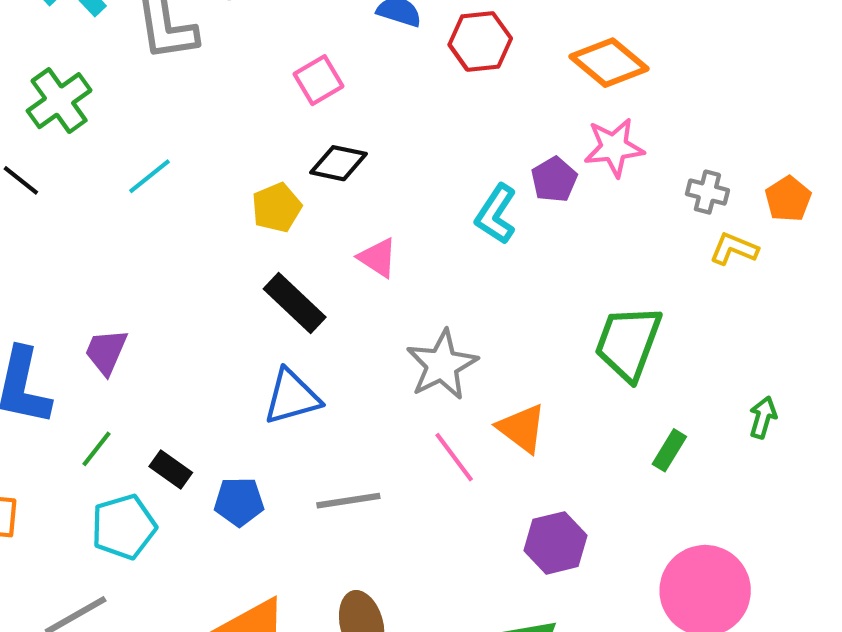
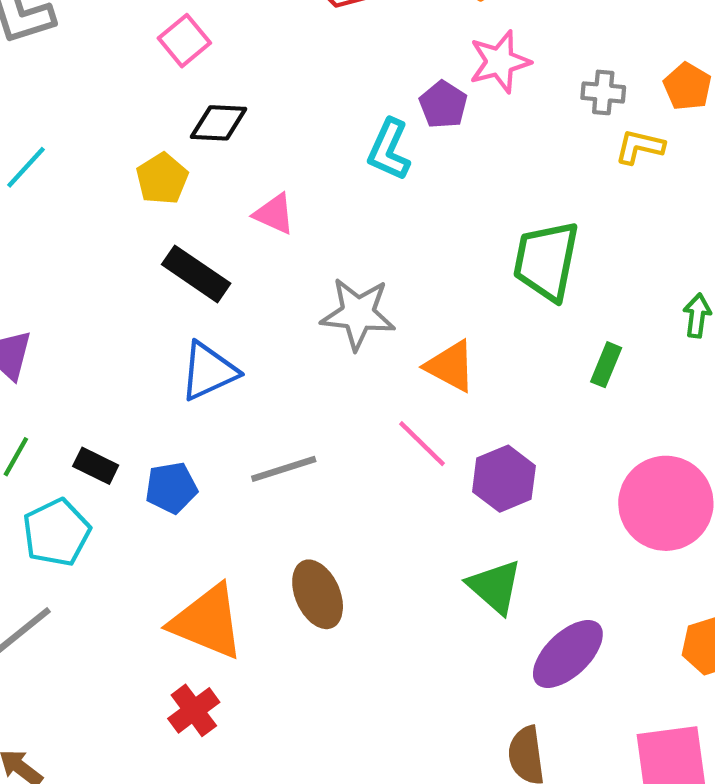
gray star: (442, 365) -> (358, 314), turned -30
pink line: (454, 457) -> (422, 444), moved

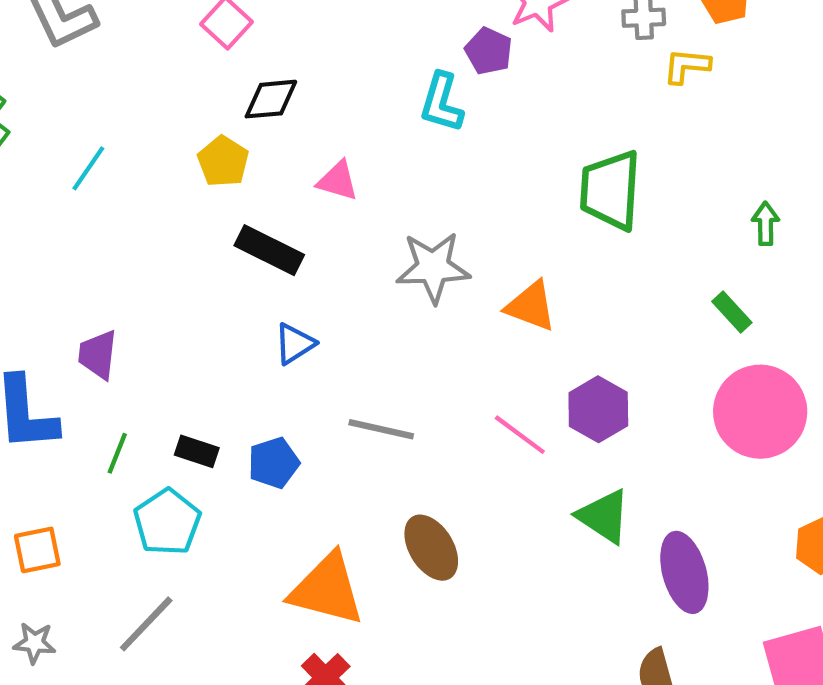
green rectangle: (606, 365) -> (732, 312), moved, turned -57
blue triangle: (209, 371) -> (295, 344), size x0.7
pink line: (422, 444) -> (520, 435), moved
gray line: (284, 469) -> (381, 429), turned 38
purple ellipse: (568, 654) -> (684, 572), turned -54

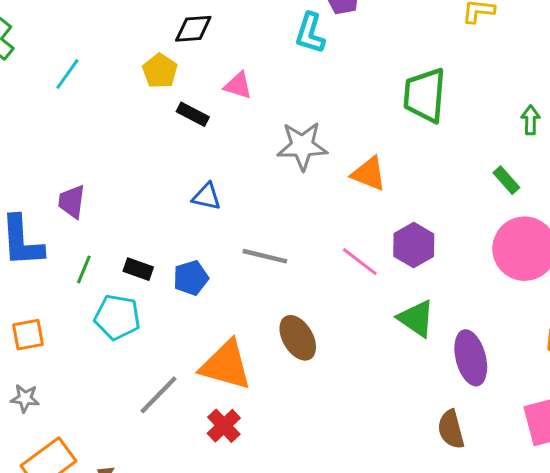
black rectangle: (269, 250) -> (193, 114), moved, size x0.7
blue triangle: (295, 344) -> (207, 197), turned 44
cyan pentagon: (167, 522) -> (117, 317), turned -30
gray line: (146, 624) -> (158, 395), moved

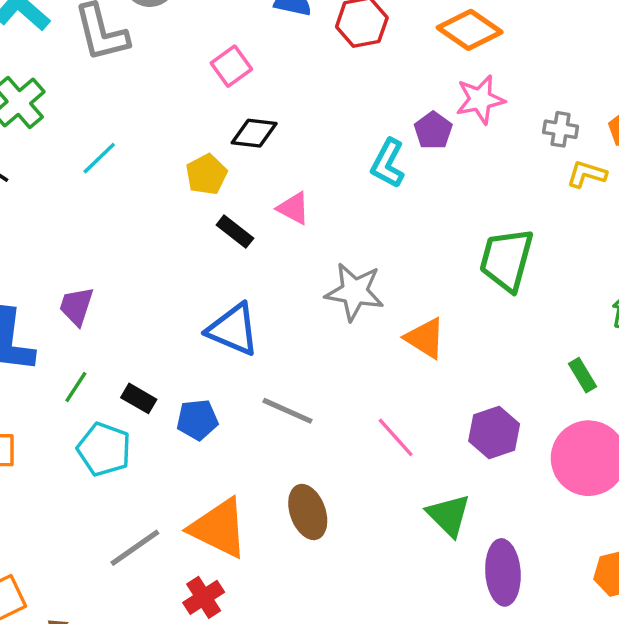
blue triangle: (207, 197) -> (233, 329), size x1.6
purple hexagon: (414, 245) -> (494, 432), moved

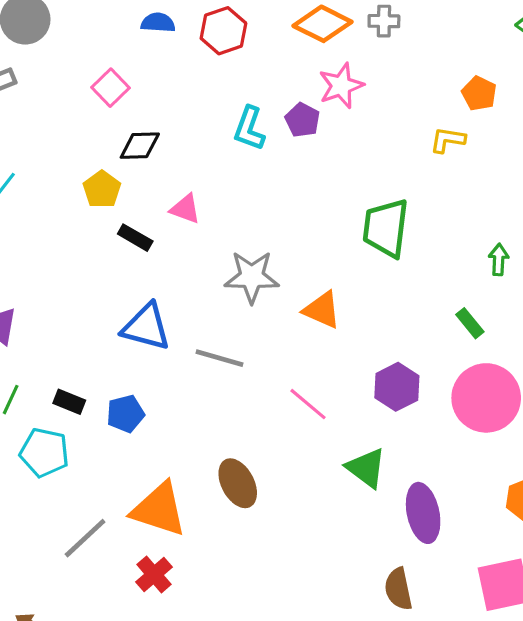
gray cross: (561, 129) -> (384, 21), moved
cyan L-shape: (388, 163) -> (249, 128), moved
gray line: (287, 411) -> (219, 358), moved

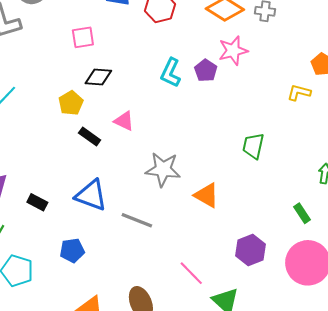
pink square: (110, 88) -> (83, 37), turned 30
green trapezoid: (386, 228) -> (253, 146), size x0.7
black rectangle: (69, 402) -> (37, 202), moved
pink line: (308, 404) -> (191, 273), moved

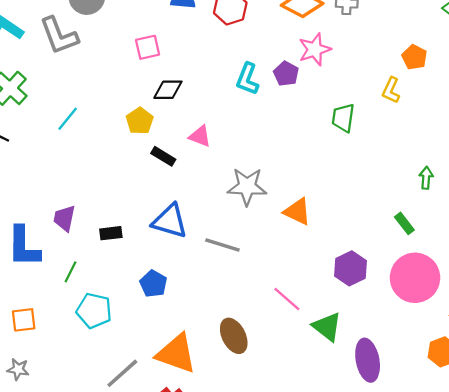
yellow L-shape: (299, 93) -> (391, 90), turned -75
green trapezoid: (253, 146) -> (343, 118), moved
black rectangle: (37, 202) -> (111, 233), turned -30
blue pentagon: (72, 250) -> (153, 284), turned -30

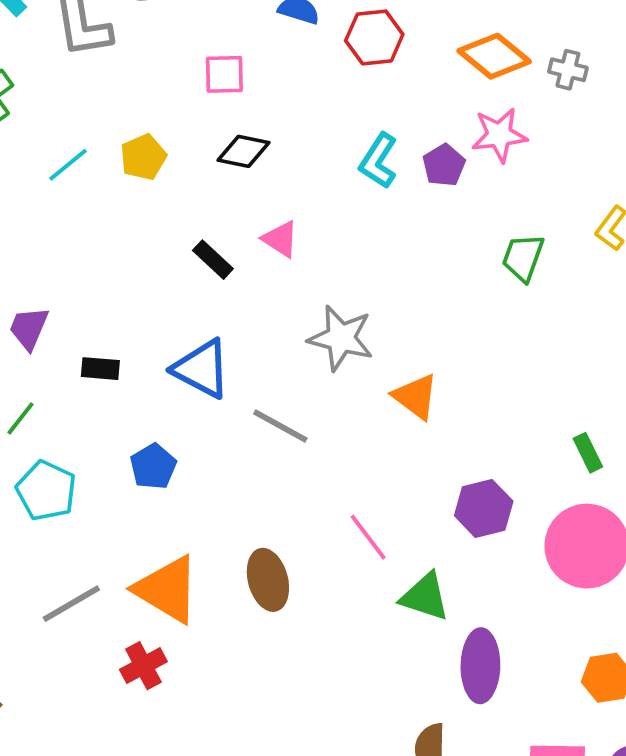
yellow pentagon: (140, 121) -> (143, 157), moved
green triangle: (327, 327) -> (425, 597), turned -32

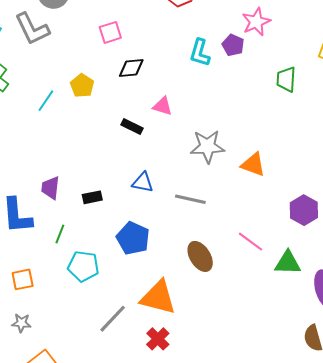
blue triangle: (202, 369) -> (143, 182), size x0.7
blue pentagon: (153, 466) -> (133, 238), size x1.4
brown ellipse: (268, 580) -> (200, 256), moved

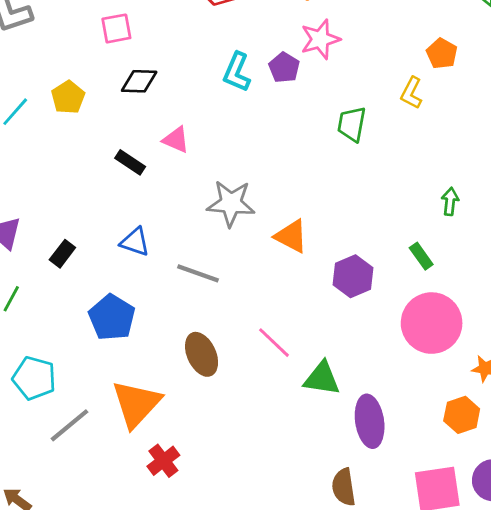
black rectangle: (92, 197) -> (62, 254), turned -48
purple hexagon: (304, 210) -> (353, 276), moved
cyan pentagon: (83, 266) -> (34, 378), moved
orange triangle: (158, 297) -> (136, 404), turned 51
red cross: (158, 339) -> (163, 461), moved

